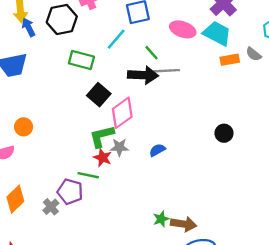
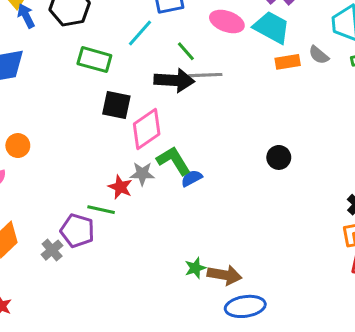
black square: (99, 95) -> (116, 105), turned -30
green L-shape: (102, 136) -> (174, 161), moved, turned 72

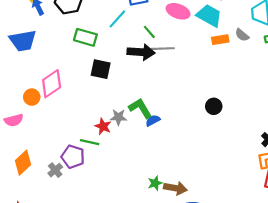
pink diamond: (147, 129) -> (52, 84), moved

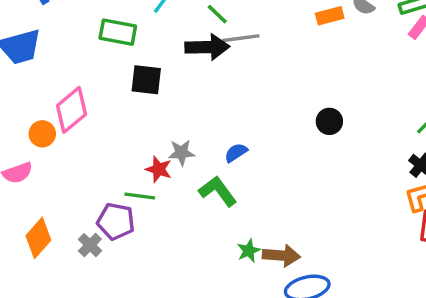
green L-shape: (140, 108) -> (218, 191), moved

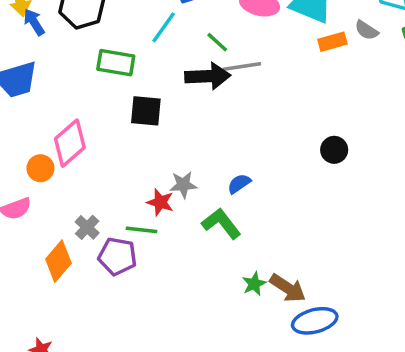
orange diamond: (38, 238) -> (58, 261), moved
gray cross: (90, 245) -> (87, 227), moved
brown arrow: (281, 255) -> (288, 288), turned 30

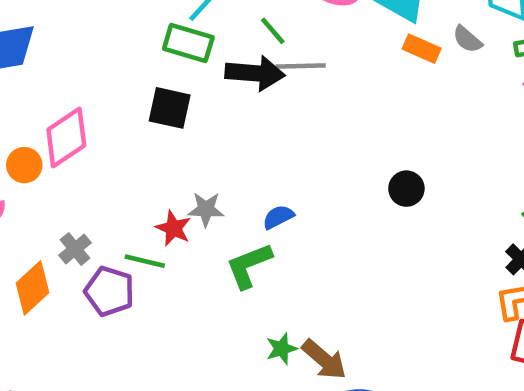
orange rectangle: (332, 42) -> (422, 49), turned 32
green rectangle: (116, 63) -> (188, 43), moved
green L-shape: (221, 224) -> (249, 266), turned -81

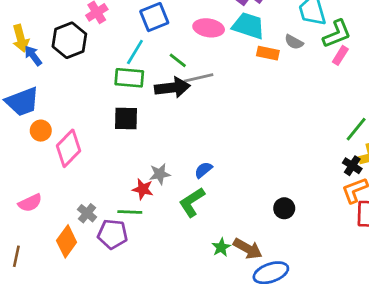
orange circle: (24, 165) -> (41, 131), moved
black circle: (406, 189) -> (284, 208), moved

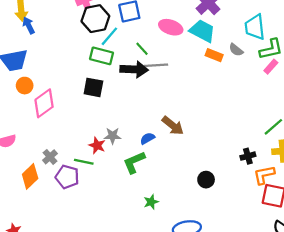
black hexagon: (69, 40) -> (95, 19), moved
black cross: (352, 166) -> (248, 156), moved, turned 32
brown arrow: (248, 249) -> (173, 126), moved

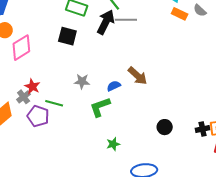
black arrow: (134, 69) -> (106, 22), turned -70
red star: (97, 145) -> (32, 87), moved
black cross: (248, 156) -> (203, 129), moved

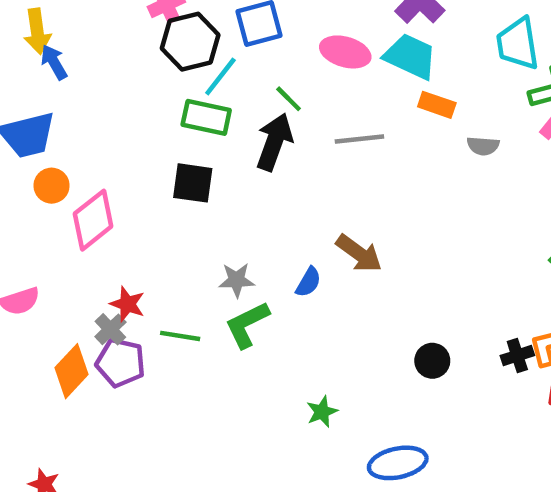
gray semicircle: (200, 10) -> (483, 146), moved, turned -32
gray line: (126, 20) -> (359, 139), moved
blue semicircle: (114, 86) -> (308, 282), turned 152
green L-shape: (100, 107) -> (247, 325), moved
purple pentagon: (38, 116) -> (121, 363), moved

